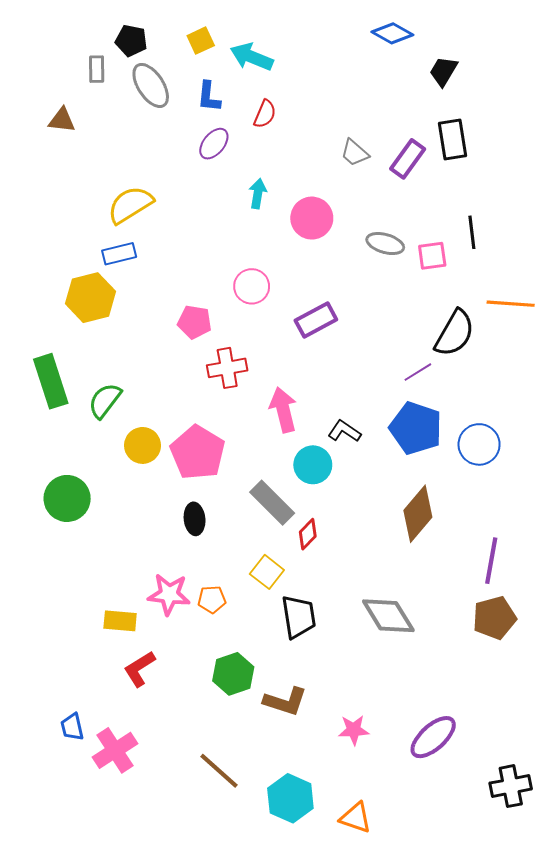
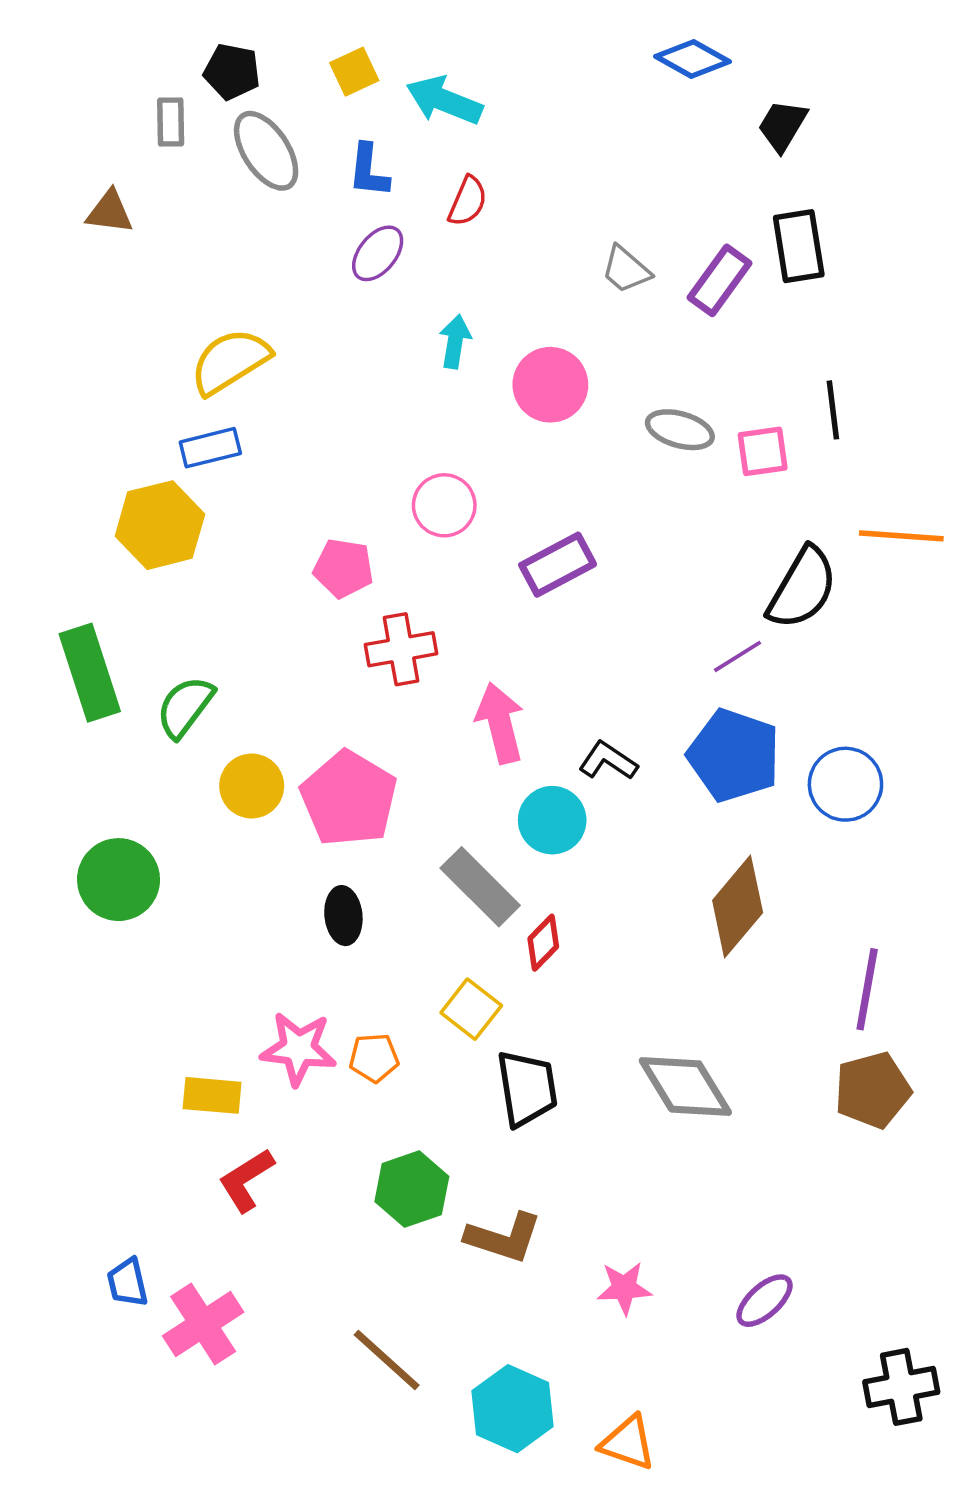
purple ellipse: (433, 737) -> (765, 1301), size x0.7

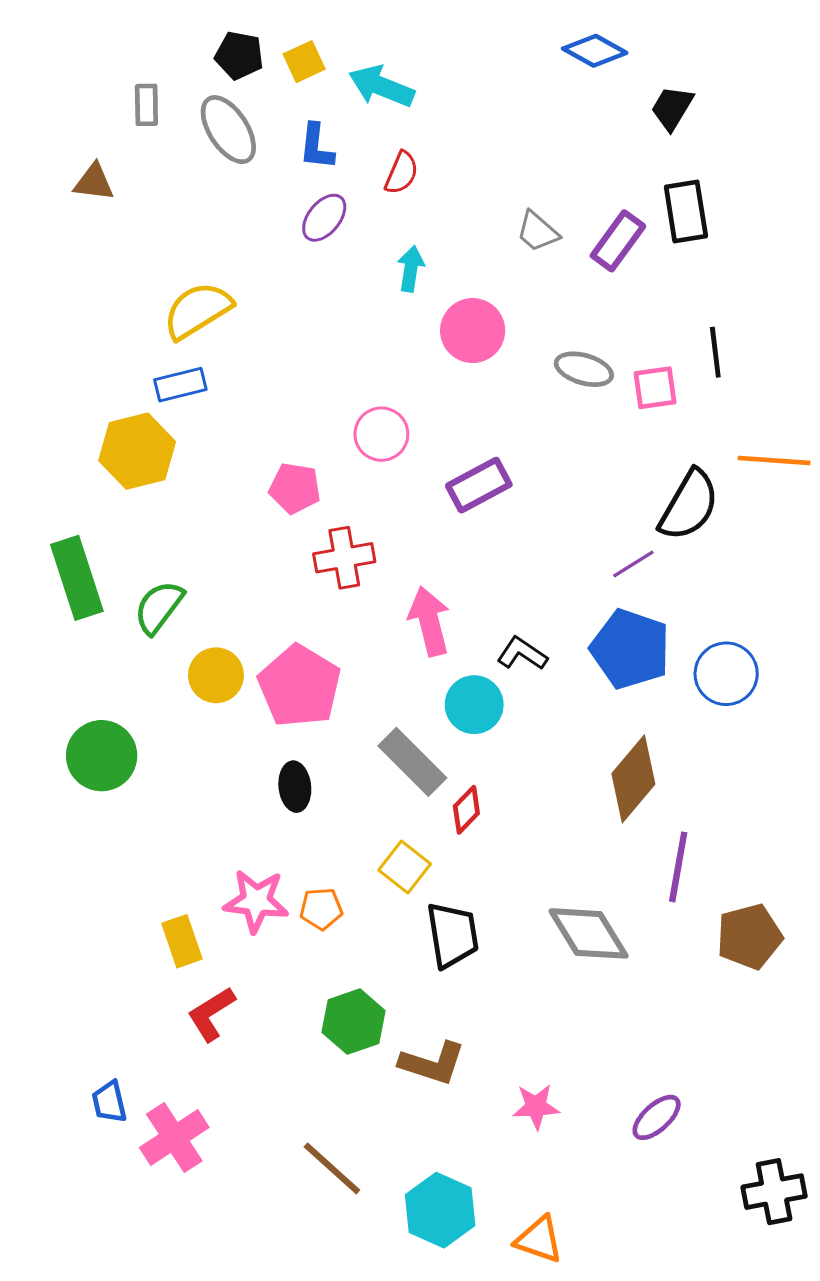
black pentagon: (232, 72) -> (239, 55), moved
cyan arrow: (455, 342) -> (411, 269), moved
purple line: (867, 989) -> (678, 867), moved
yellow rectangle: (212, 1095) -> (182, 941), turned 66

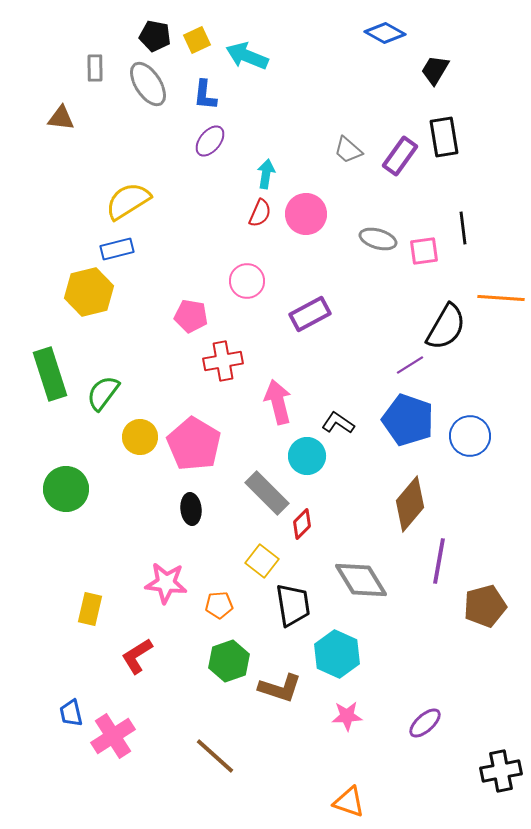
red semicircle: (401, 173) -> (260, 213), moved
orange pentagon: (321, 909) -> (219, 605), moved
gray diamond: (589, 933) -> (361, 580), moved
yellow rectangle: (182, 941) -> (90, 609), moved, turned 32
cyan hexagon: (440, 1210) -> (337, 654), moved

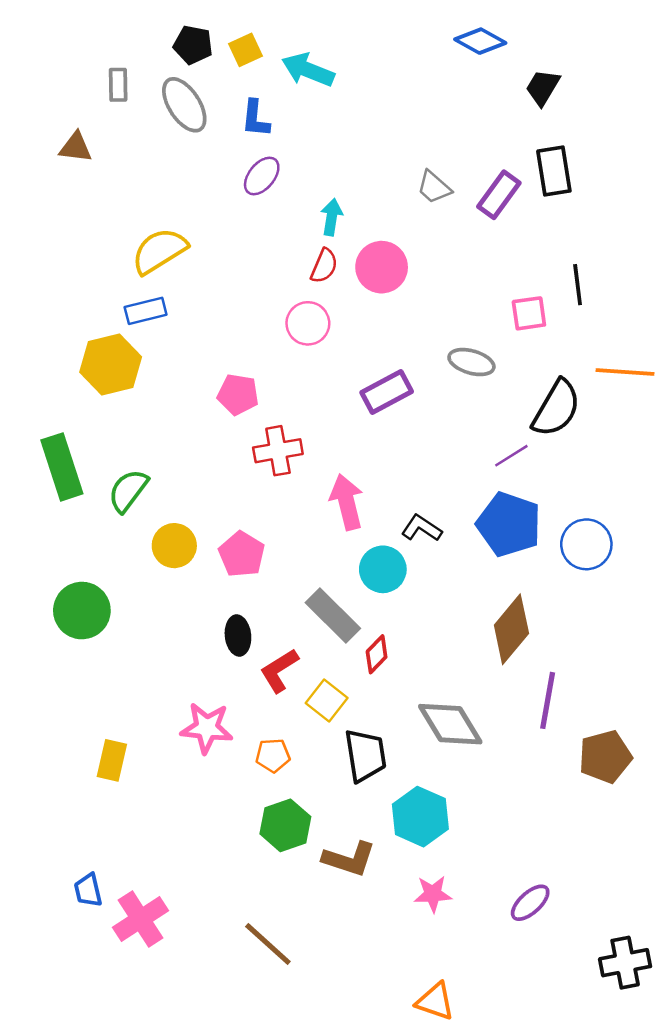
gray ellipse: (378, 239) -> (471, 362), moved
pink circle: (247, 281) -> (308, 323), moved
pink pentagon: (194, 444) -> (242, 554), size x0.7
red L-shape: (137, 656) -> (279, 670), moved

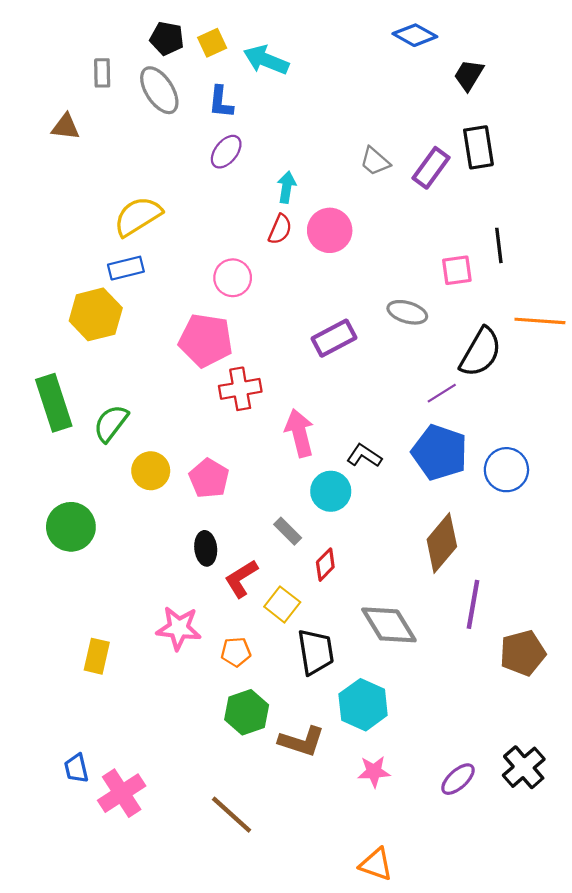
pink circle: (308, 323) -> (233, 278), moved
pink pentagon: (238, 395) -> (206, 340), size x1.5
gray rectangle: (333, 616) -> (288, 531), size x0.6
black cross: (625, 963) -> (524, 767), moved, turned -30

